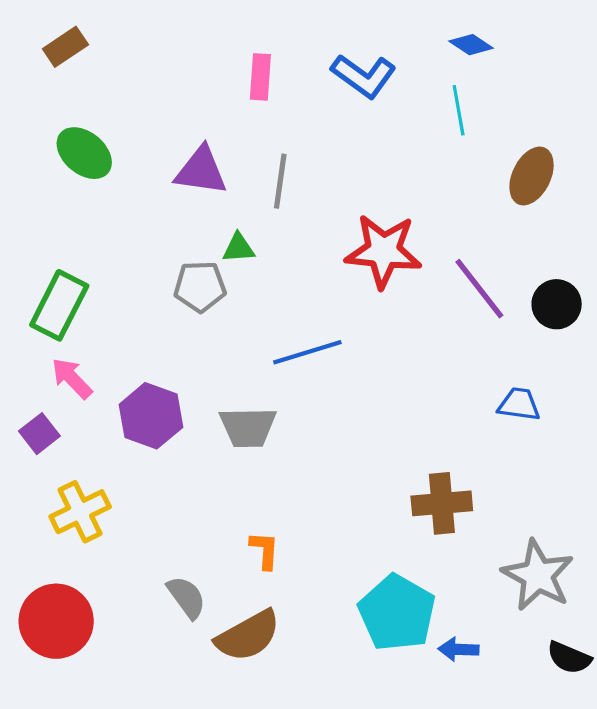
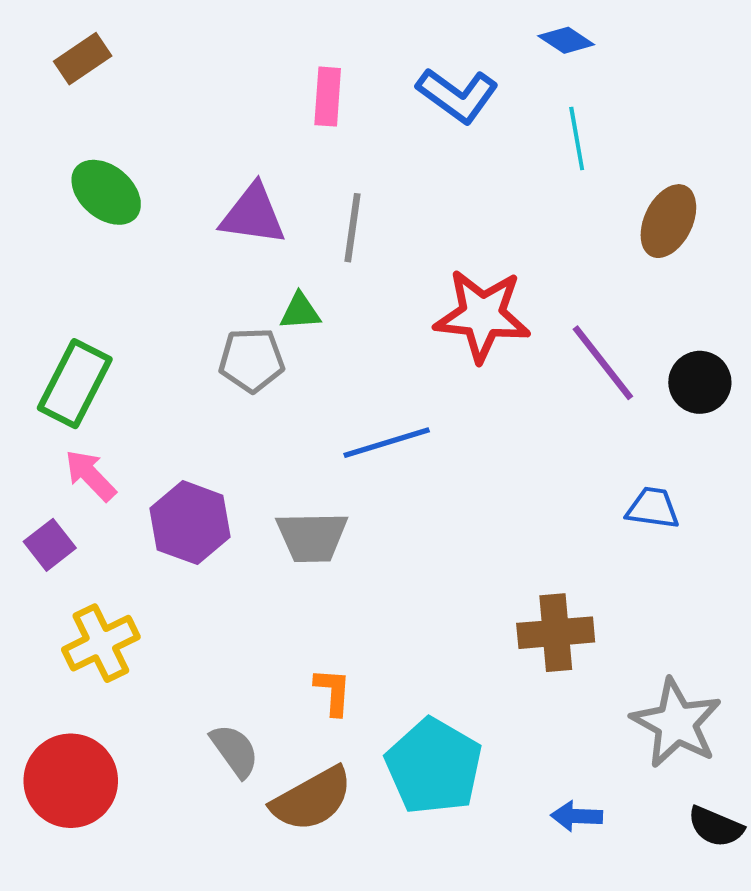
blue diamond: (471, 45) -> (566, 40), moved
cyan pentagon: (397, 613) -> (434, 766), moved

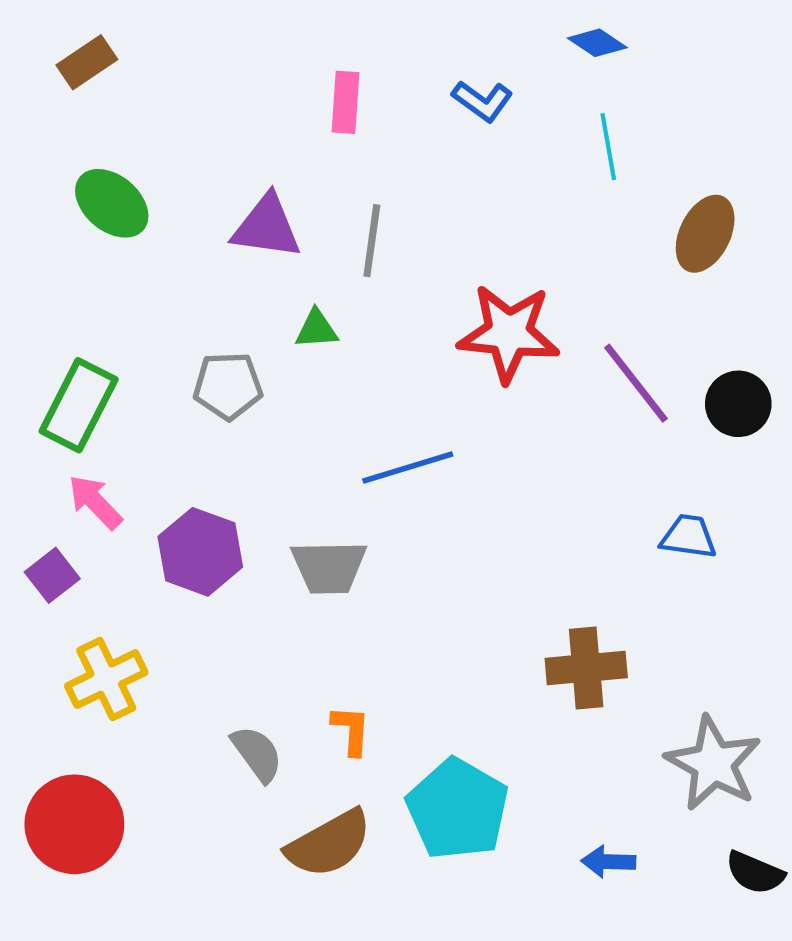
blue L-shape: (457, 95) -> (482, 101), size x0.7
gray pentagon: (252, 360) -> (228, 386), moved
gray semicircle: (235, 751) -> (257, 754), moved

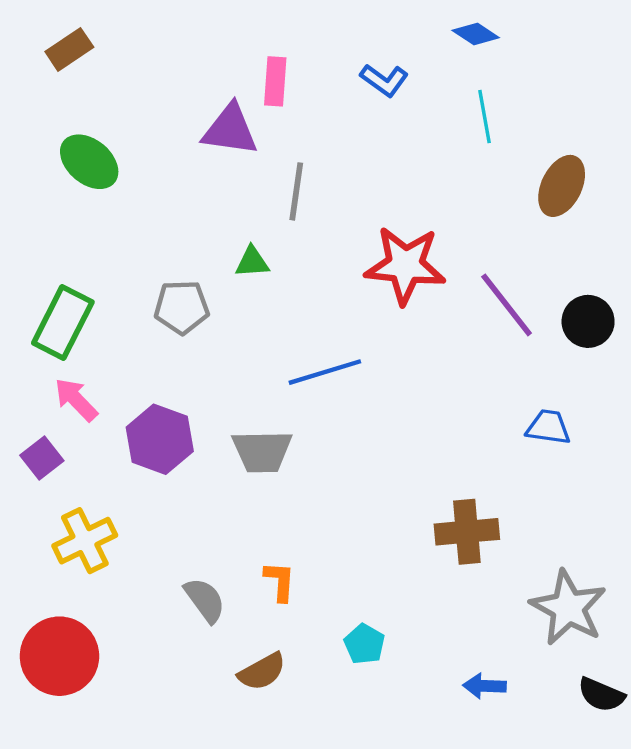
purple triangle: (267, 227) -> (230, 130), moved
cyan pentagon: (458, 809) -> (364, 644), size x0.5
brown semicircle: (329, 844) -> (262, 672), size x0.7

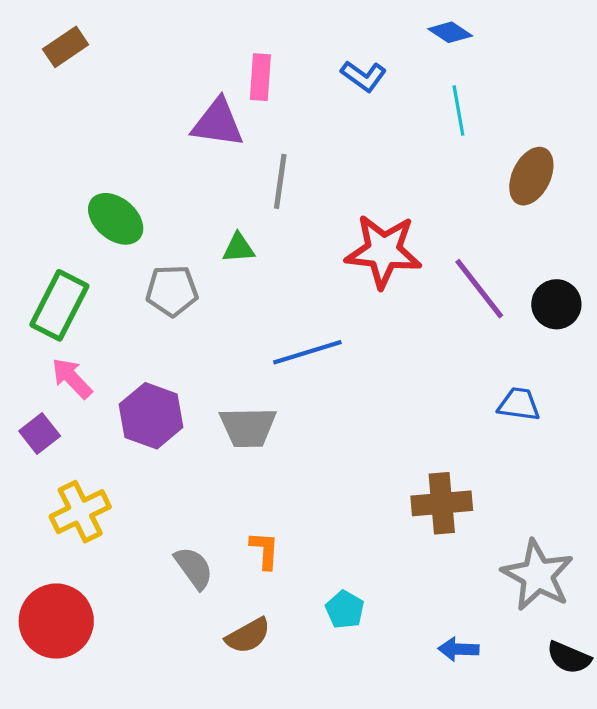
green ellipse: (89, 162) -> (116, 219), moved

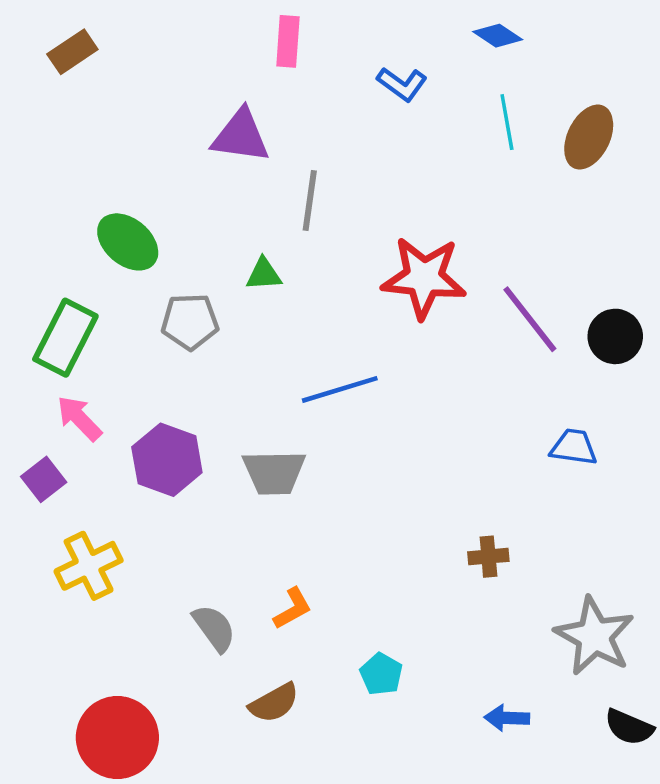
pink rectangle: (260, 77) -> (288, 41), moved
brown ellipse: (531, 176) -> (589, 137), moved
brown cross: (442, 503) -> (488, 557), size x0.6
orange L-shape: (265, 550) -> (293, 608), turned 57
red circle: (56, 621) -> (117, 738), moved

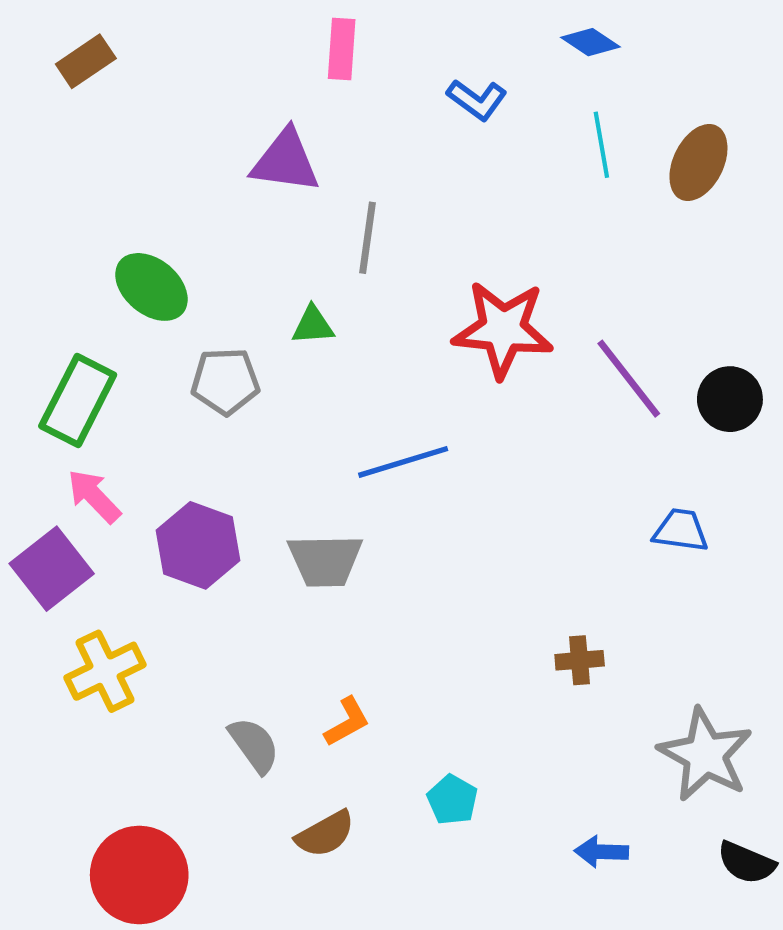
purple square: (44, 479) -> (52, 569), size x1.5

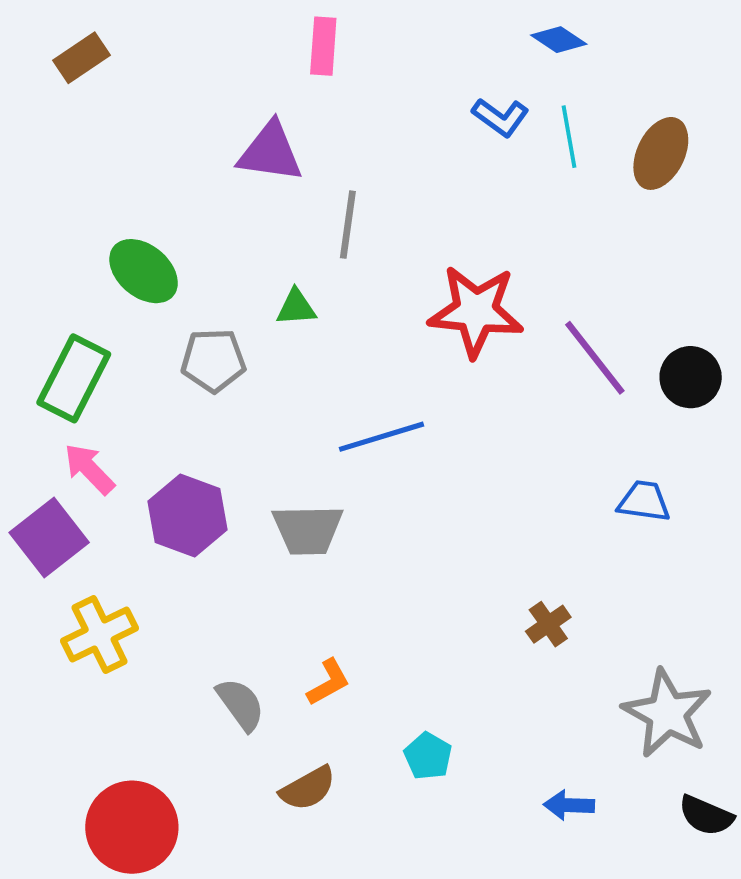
blue L-shape: (477, 100) -> (500, 117), moved
brown cross: (580, 660) -> (548, 624), turned -30

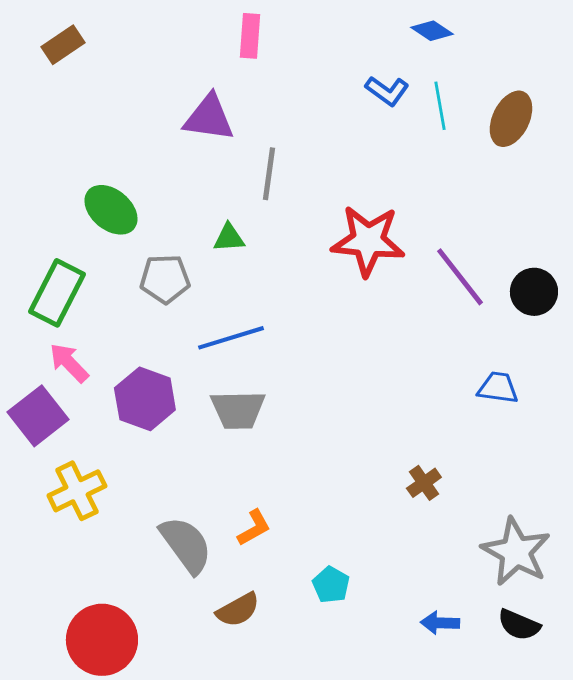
blue line: (381, 437) -> (231, 338), moved
gray semicircle: (241, 704) -> (186, 545), size x1.4
black semicircle: (706, 816) -> (519, 625), moved

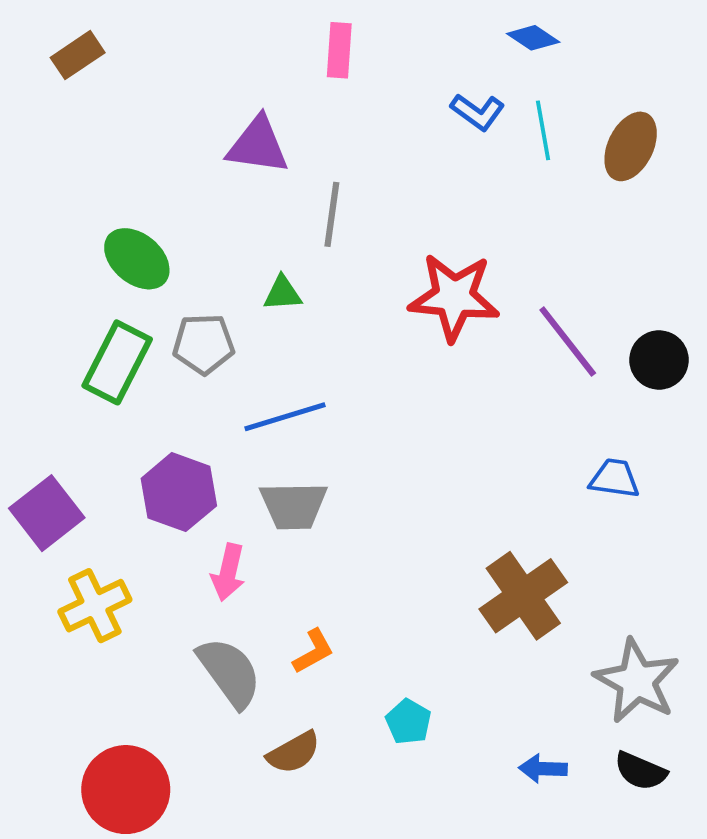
pink rectangle: (250, 36) -> (339, 50), moved
green rectangle: (57, 293) -> (117, 362), moved
pink arrow: (69, 363) -> (228, 572), moved, turned -123
brown cross: (424, 483) -> (523, 596), size x2.0

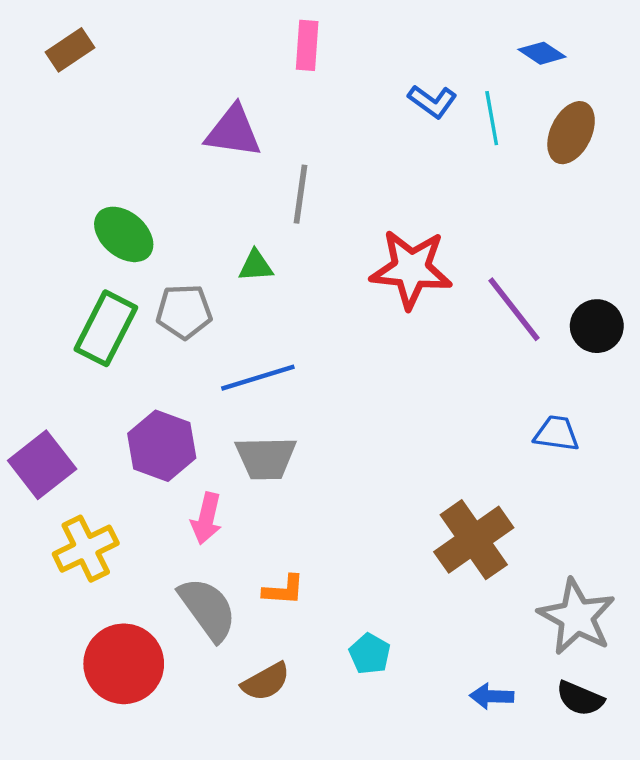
blue diamond: (533, 38) -> (542, 53), moved
orange L-shape: (313, 651) -> (284, 590), turned 33
red circle: (126, 790) -> (124, 664), moved

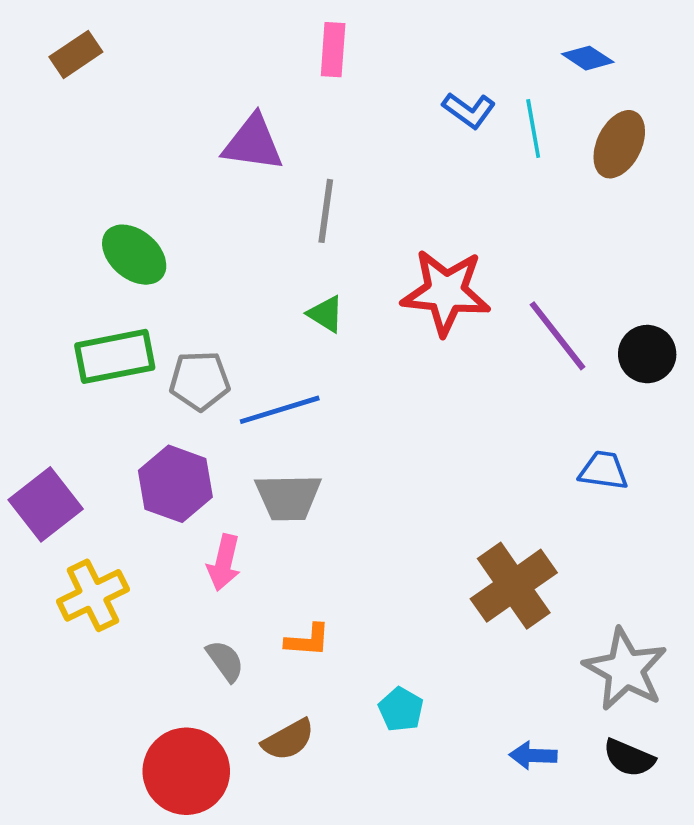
green triangle: (256, 266) -> (326, 314), moved, turned 36
gray pentagon: (184, 312) -> (200, 381), moved
green rectangle: (106, 328) -> (115, 356), turned 52
gray semicircle: (208, 609) -> (225, 661), size x0.6
red circle: (124, 664) -> (186, 771), moved

